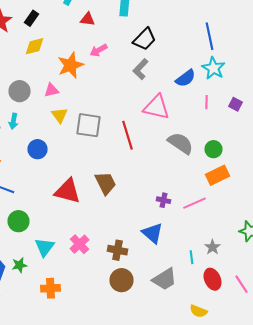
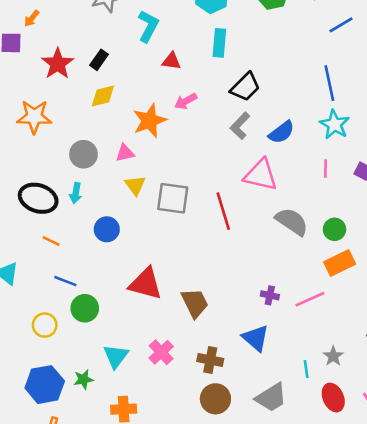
blue semicircle: (186, 78) -> (281, 132), moved
brown trapezoid: (106, 183) -> (195, 303), moved
green circle: (18, 221) -> (85, 308), moved

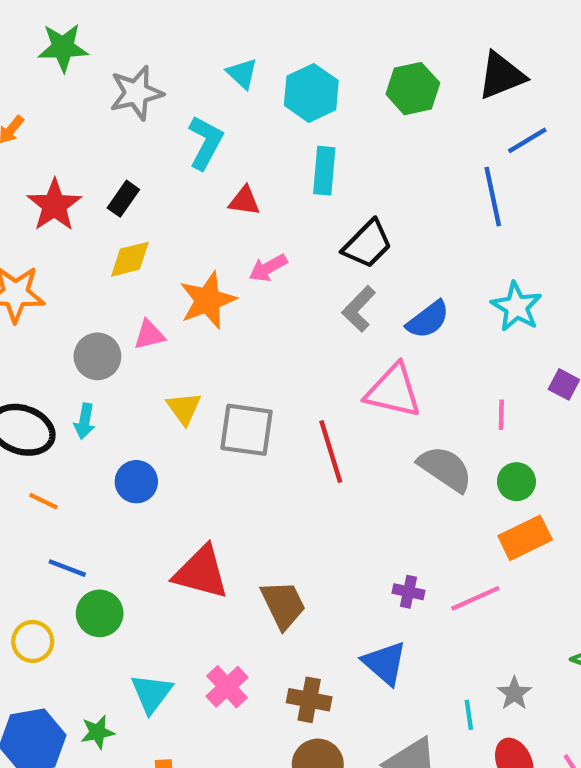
blue line: (329, 83) -> (493, 197), moved
pink triangle: (125, 153) -> (149, 335), moved
pink line: (325, 168) -> (501, 415), moved

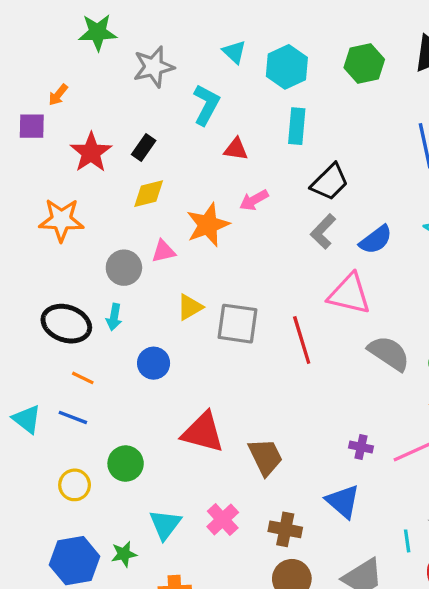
yellow triangle: (184, 408) -> (190, 307), turned 36
blue line: (67, 568) -> (73, 417), moved

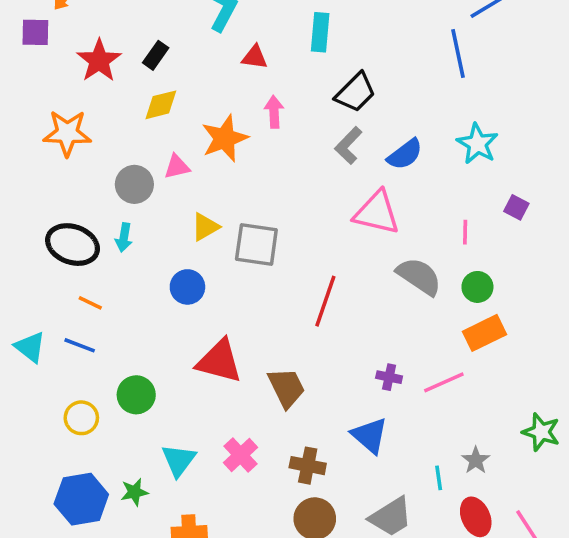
pink arrow: (254, 200) -> (274, 112), turned 116
red line: (302, 340) -> (325, 301), moved, turned 36
blue circle: (154, 363) -> (187, 287), moved

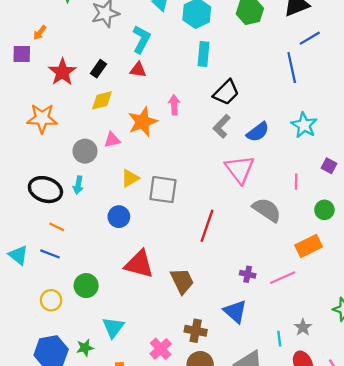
red triangle: (255, 57) -> (138, 70), moved
pink triangle: (377, 213) -> (240, 169), turned 40
green circle: (477, 287) -> (324, 210), moved
pink cross: (241, 455) -> (161, 349), moved

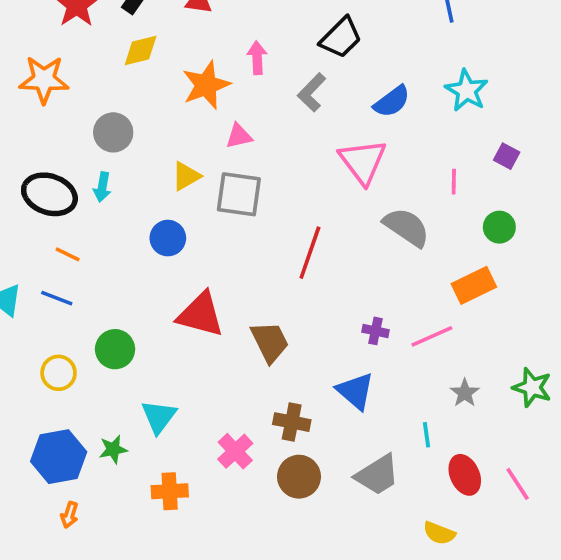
gray L-shape: (222, 126) -> (312, 92), moved
pink triangle: (112, 140) -> (239, 136), moved
gray star: (303, 327) -> (465, 393), moved

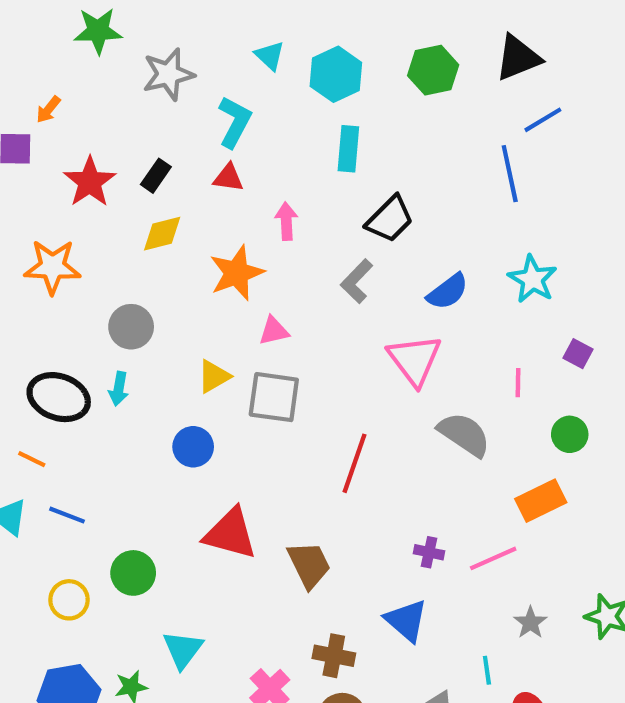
pink arrow: (257, 58) -> (286, 221), moved
orange line: (68, 254) -> (32, 459), moved

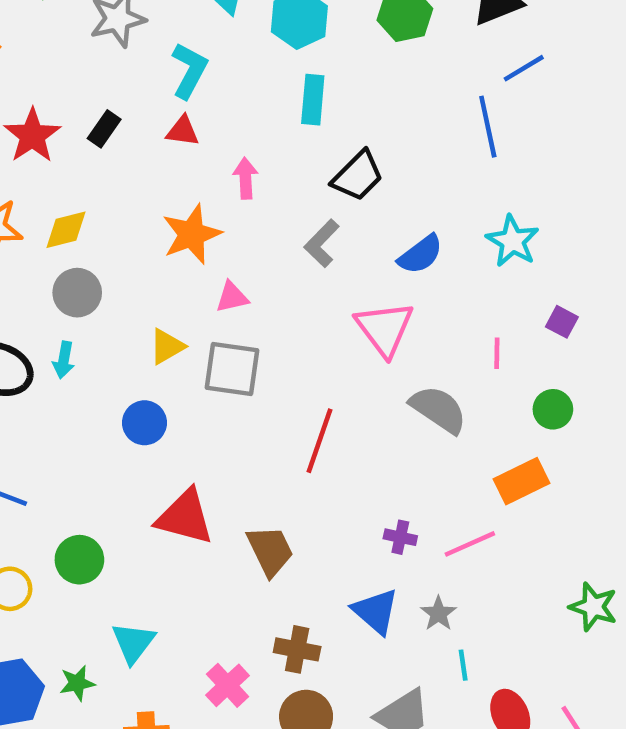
yellow diamond: (162, 234) -> (66, 230), moved
gray star: (530, 623) -> (438, 614), moved

